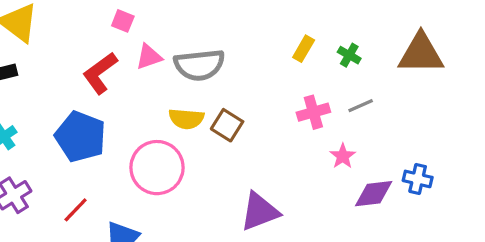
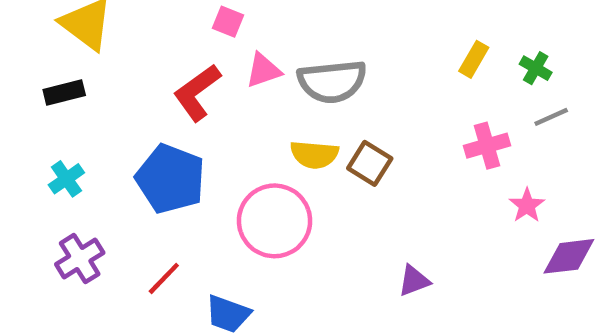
gray line: (361, 106) -> (551, 117), moved
purple triangle: (260, 212) -> (414, 281), size x0.6

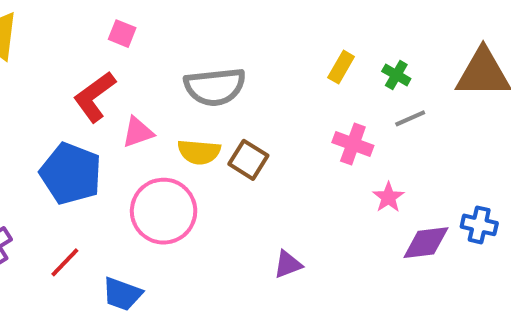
pink triangle: (263, 70) -> (138, 132), moved
pink cross: (487, 146) -> (353, 144), turned 36

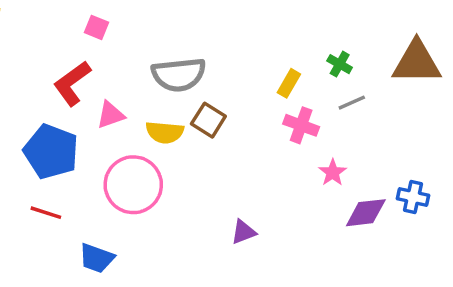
yellow rectangle: (341, 67) -> (289, 83), moved
brown square: (248, 160) -> (208, 120), moved
red line: (65, 262) -> (46, 213), moved, turned 64

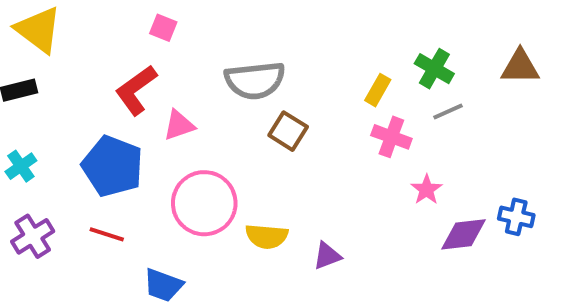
brown triangle: (417, 62) -> (520, 67), size x0.7
green cross: (340, 64) -> (434, 69), size x1.4
yellow semicircle: (165, 132) -> (267, 236), moved

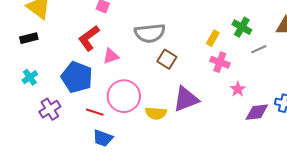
gray line: (448, 112) -> (259, 49), moved
red line: (107, 234) -> (95, 112), moved
purple cross: (33, 236) -> (50, 109), moved
purple triangle: (327, 256) -> (186, 99), moved, size x1.8

